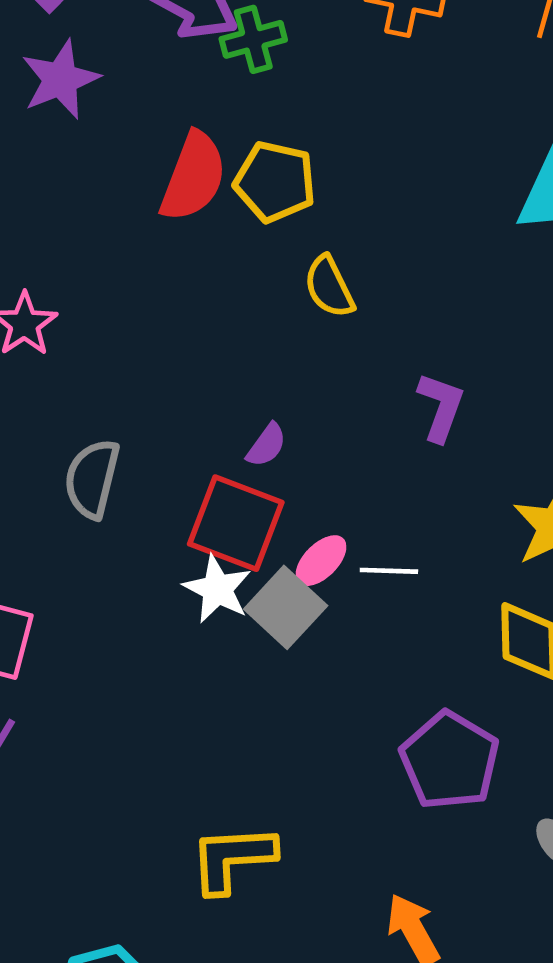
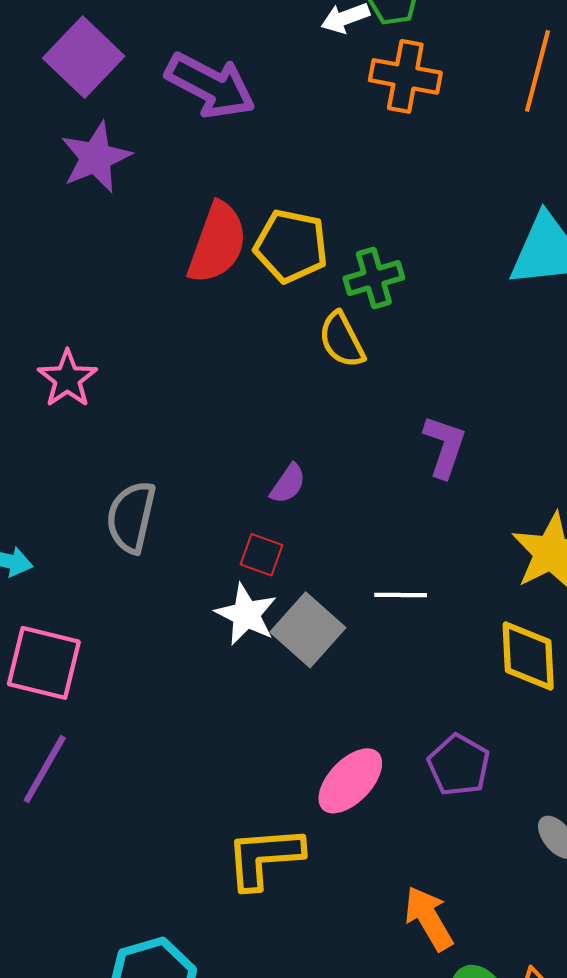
green cross: (253, 39) -> (374, 278), moved
red square: (236, 523) -> (262, 555), size x0.5
pink ellipse: (321, 561) -> (350, 781), moved, size x1.4
purple pentagon: (450, 761) -> (459, 765), size x0.7

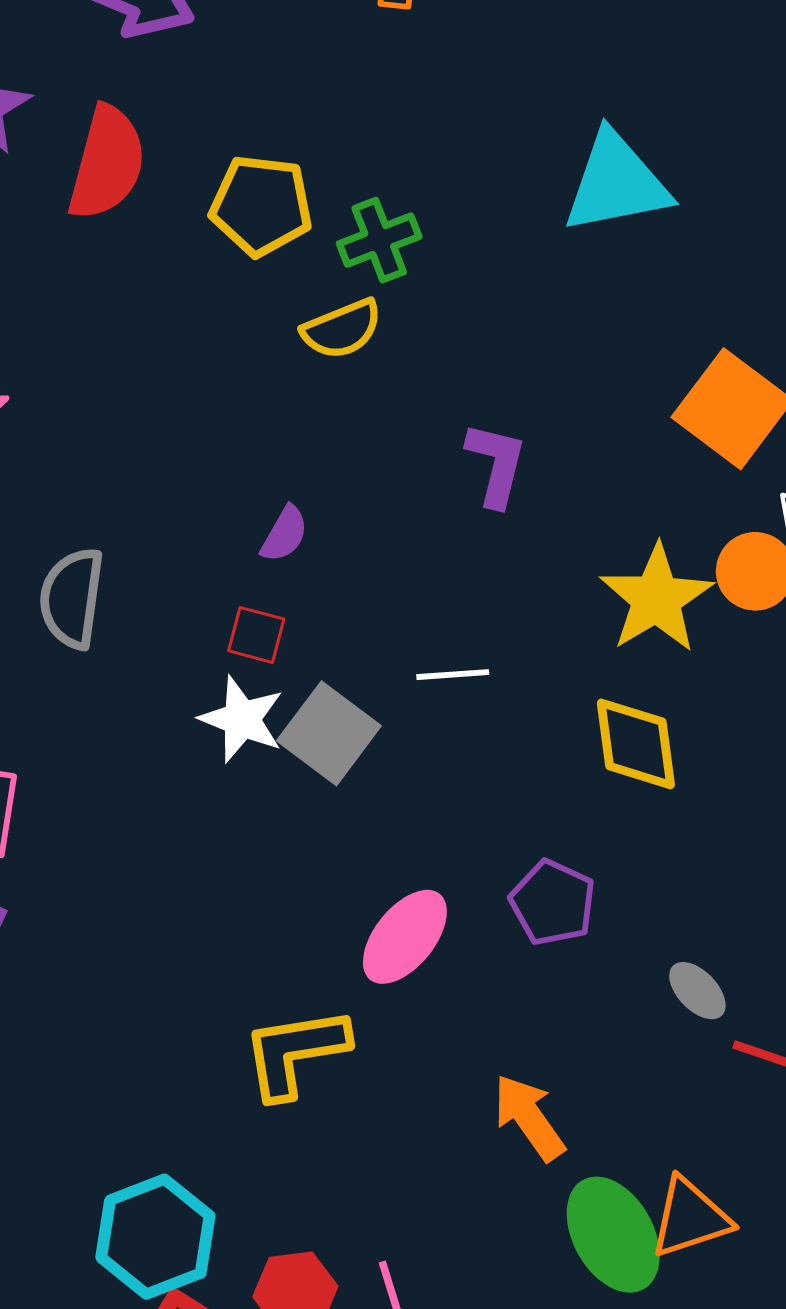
red semicircle: (217, 243) -> (107, 163), moved
yellow semicircle: (342, 340) -> (342, 329), turned -80

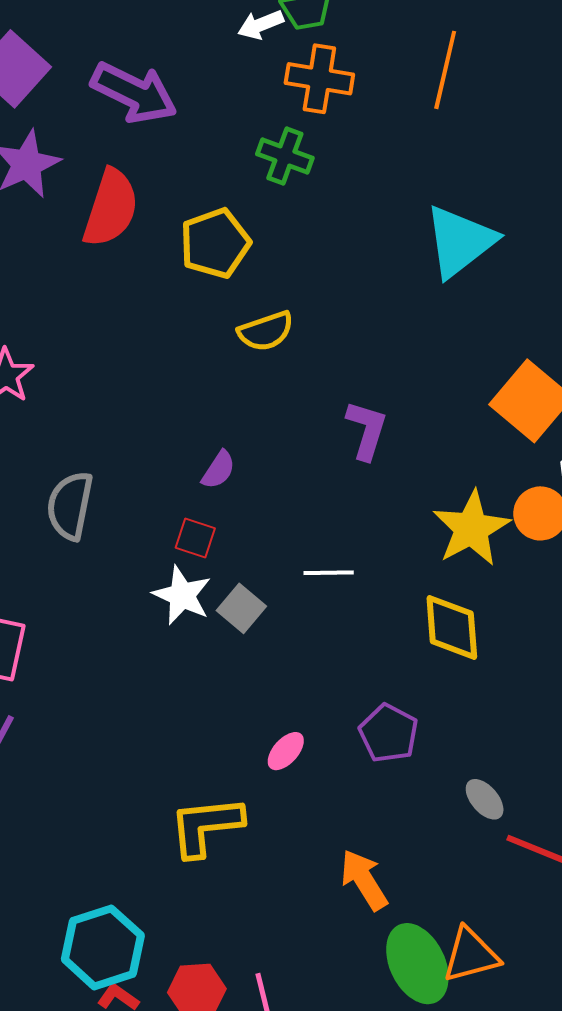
cyan triangle: (616, 183) -> (460, 241), turned -30
yellow pentagon: (261, 205) -> (215, 243), turned -30
green cross: (379, 240) -> (285, 156), moved, turned 38
gray square: (329, 733) -> (241, 608), size x0.7
pink ellipse: (405, 937) -> (286, 751), size x0.6

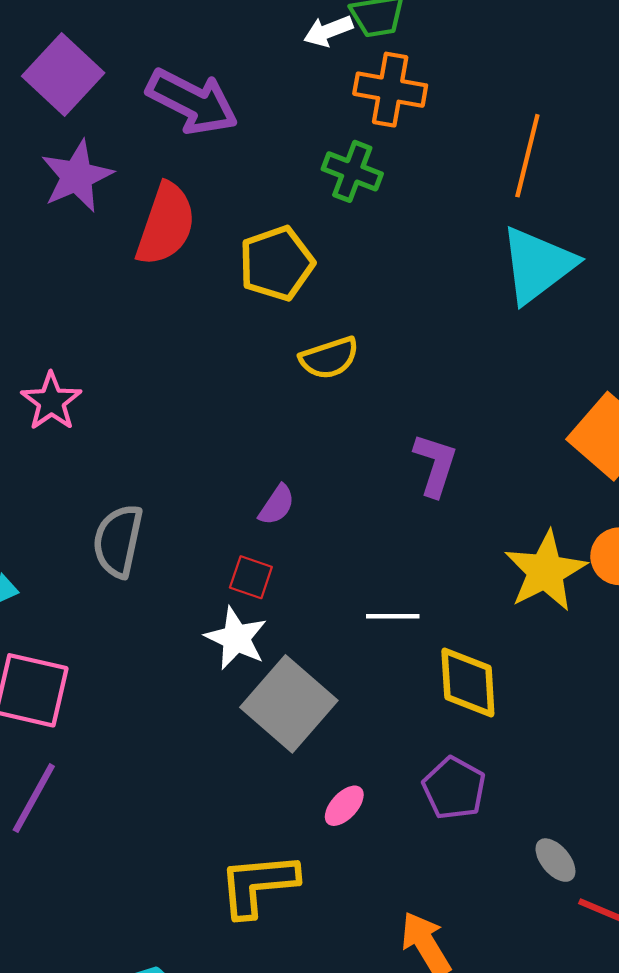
orange line: (445, 70) -> (527, 156), moved
gray square: (241, 608) -> (289, 704), moved, size x1.8
yellow diamond: (452, 627) -> (468, 683), moved

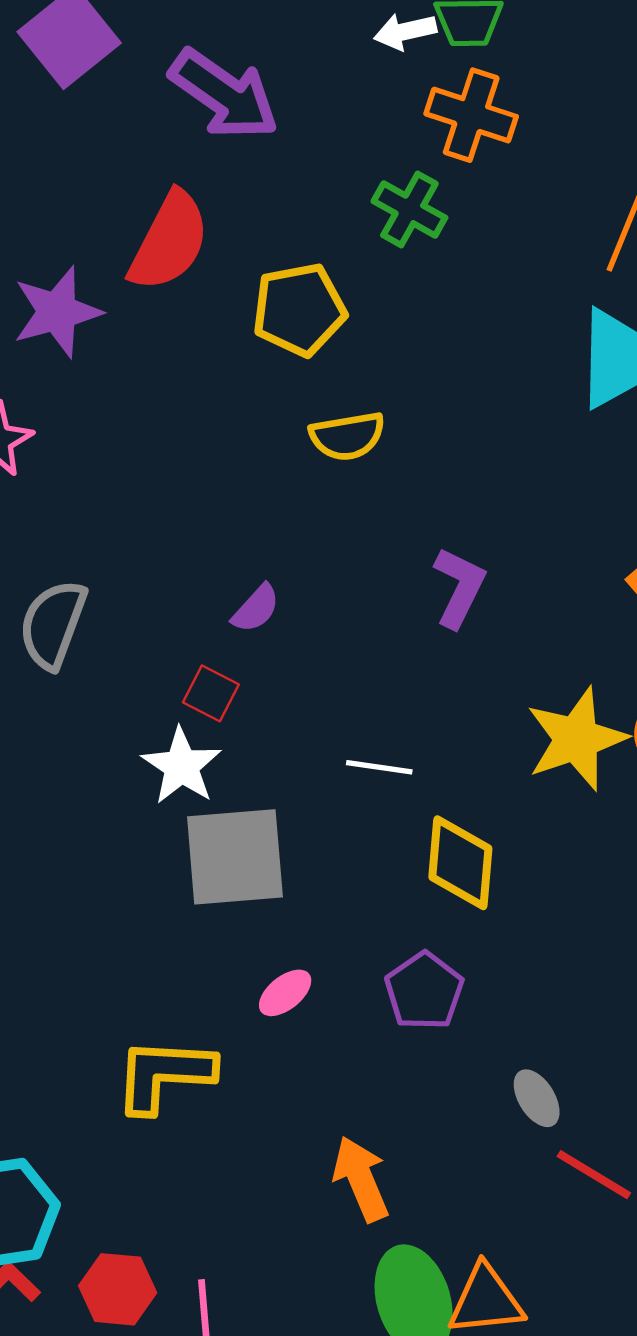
purple star: (77, 176) -> (57, 312), moved
gray square: (289, 704) -> (235, 857), turned 36

